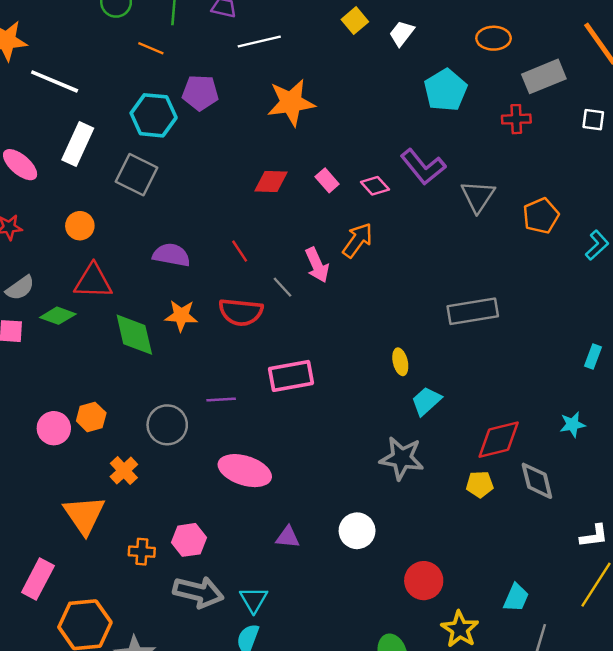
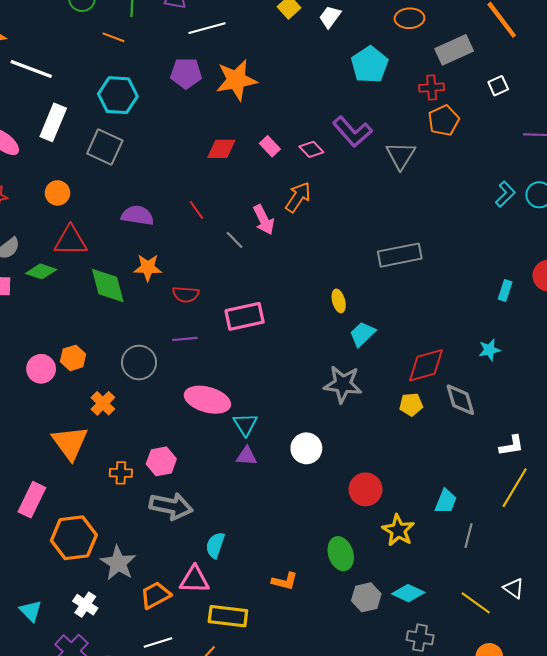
purple pentagon: (200, 93) -> (186, 73), moved
white square: (593, 120) -> (498, 86), turned -30
orange pentagon: (541, 216) -> (444, 120), moved
red semicircle: (241, 312) -> (186, 294), moved, size x0.7
cyan triangle: (254, 600) -> (245, 424), moved

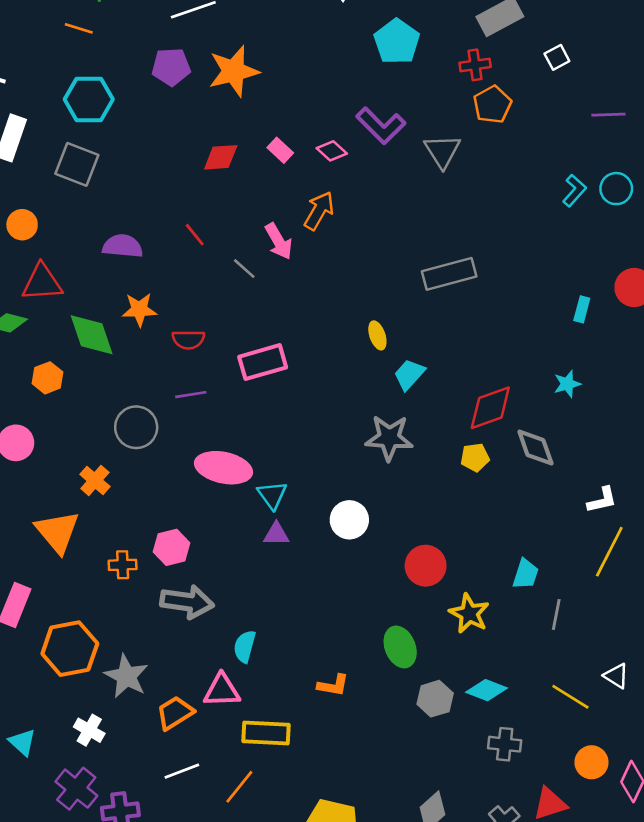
orange hexagon: (73, 358) -> (48, 378), moved

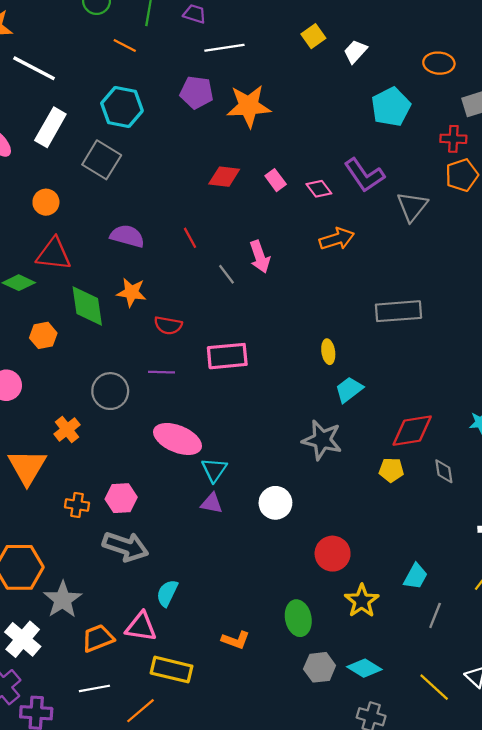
orange arrow: (319, 211) -> (337, 239), moved, turned 32
gray diamond: (535, 448) -> (444, 471), size x0.7
white cross: (89, 730) -> (23, 639), size x1.4

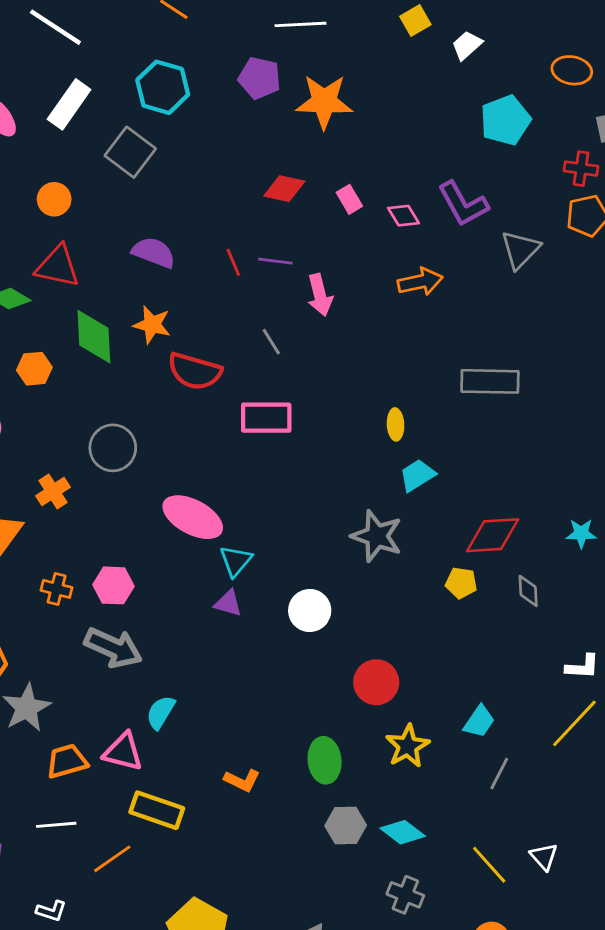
gray line: (226, 274) -> (271, 342), moved
red semicircle: (168, 325) -> (195, 371), size x1.5
purple line: (161, 372) -> (275, 261), moved

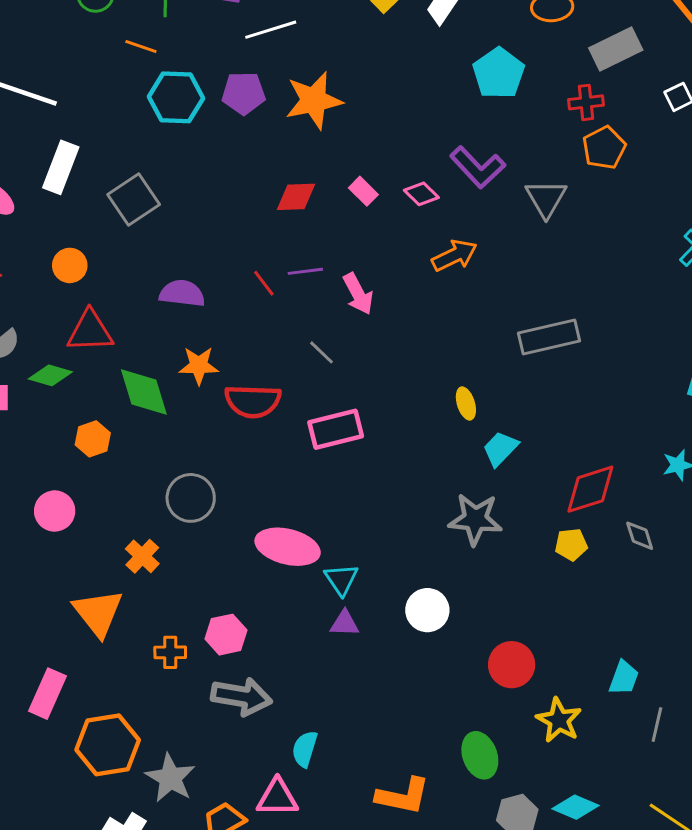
cyan hexagon: (163, 87) -> (176, 97), moved
gray square: (130, 152) -> (134, 199), turned 33
orange L-shape: (242, 780) -> (403, 796), size x1.5

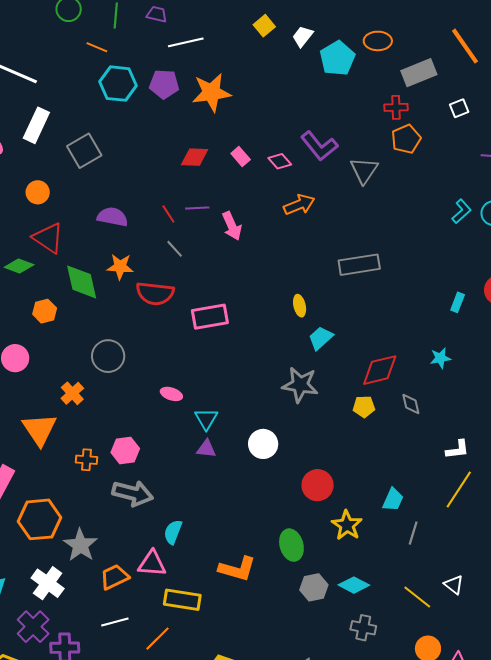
cyan pentagon: (499, 73) -> (337, 58), moved
red triangle: (90, 331) -> (48, 238), turned 32
gray line: (321, 352) -> (175, 249), moved
pink ellipse: (288, 547) -> (171, 394), size x0.5

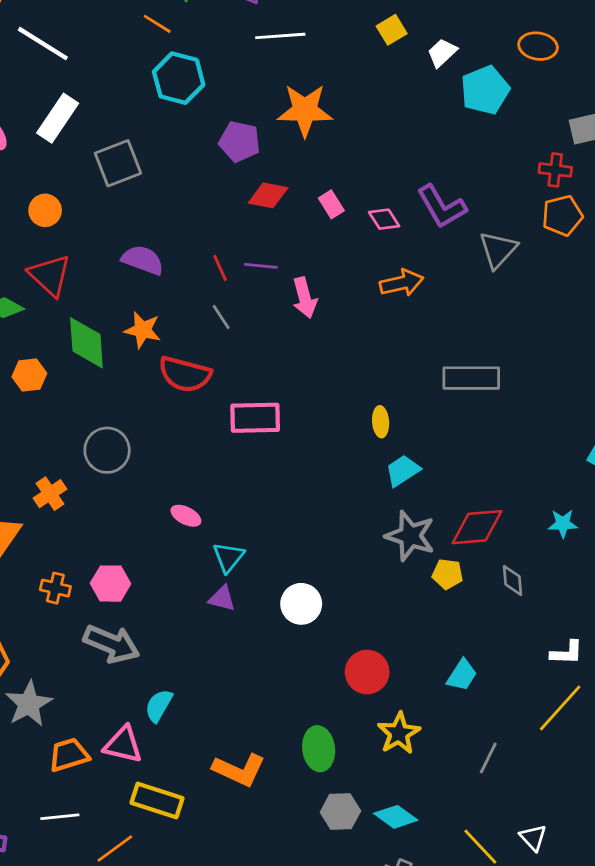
orange ellipse: (378, 41) -> (538, 46), moved
purple pentagon: (164, 84) -> (240, 142), moved
gray star: (300, 385) -> (410, 536), moved
cyan trapezoid: (393, 500) -> (462, 675), moved

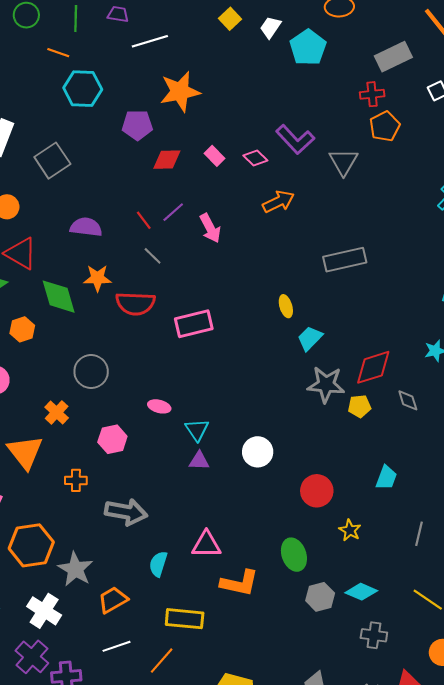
purple line: (261, 266) -> (173, 212), turned -35
pink hexagon: (110, 584) -> (112, 439), moved
cyan semicircle: (159, 706) -> (158, 564), moved
yellow star: (399, 733) -> (350, 530), size x0.7
pink triangle: (123, 745) -> (206, 545), moved

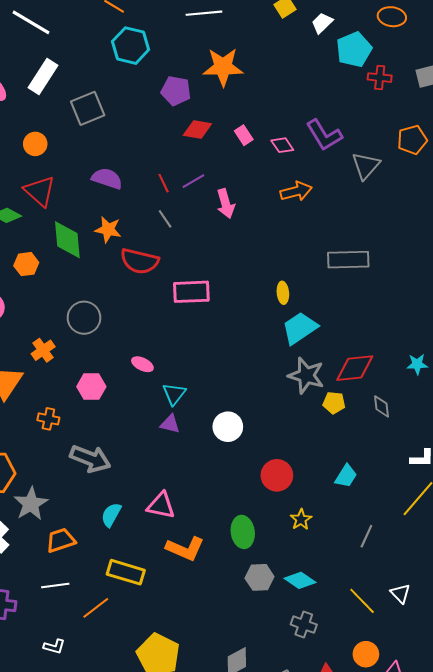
red cross: (372, 94) -> (380, 78), moved
cyan trapezoid: (310, 338) -> (300, 328), size x1.4

